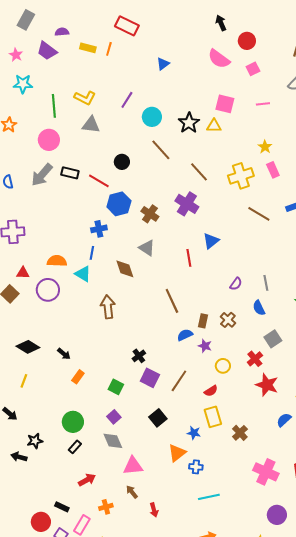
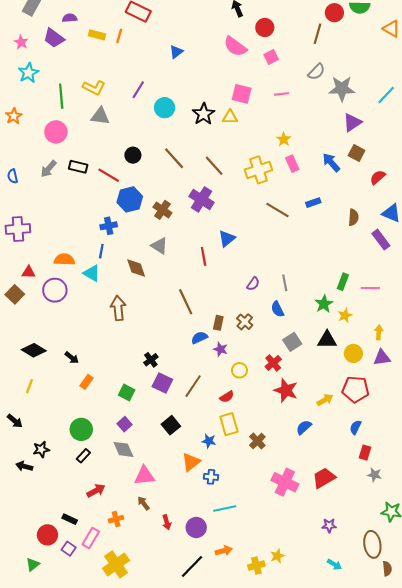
cyan star: (23, 84) -> (28, 73), turned -30
brown line: (161, 150) -> (174, 158), moved
gray arrow: (42, 175) -> (49, 169), size x0.7
purple circle: (277, 515) -> (196, 528), moved

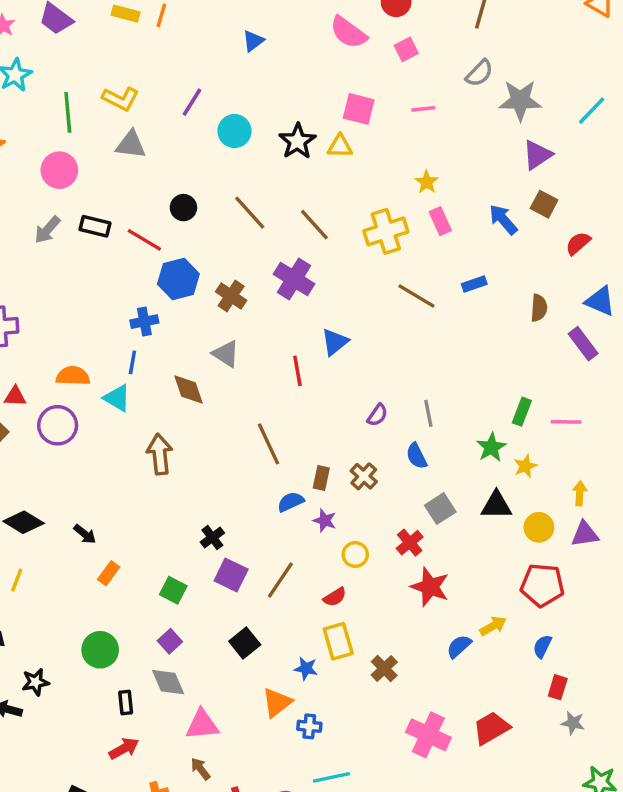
yellow arrow: (325, 400) -> (493, 626), moved
black rectangle: (83, 456) -> (126, 703), moved, turned -48

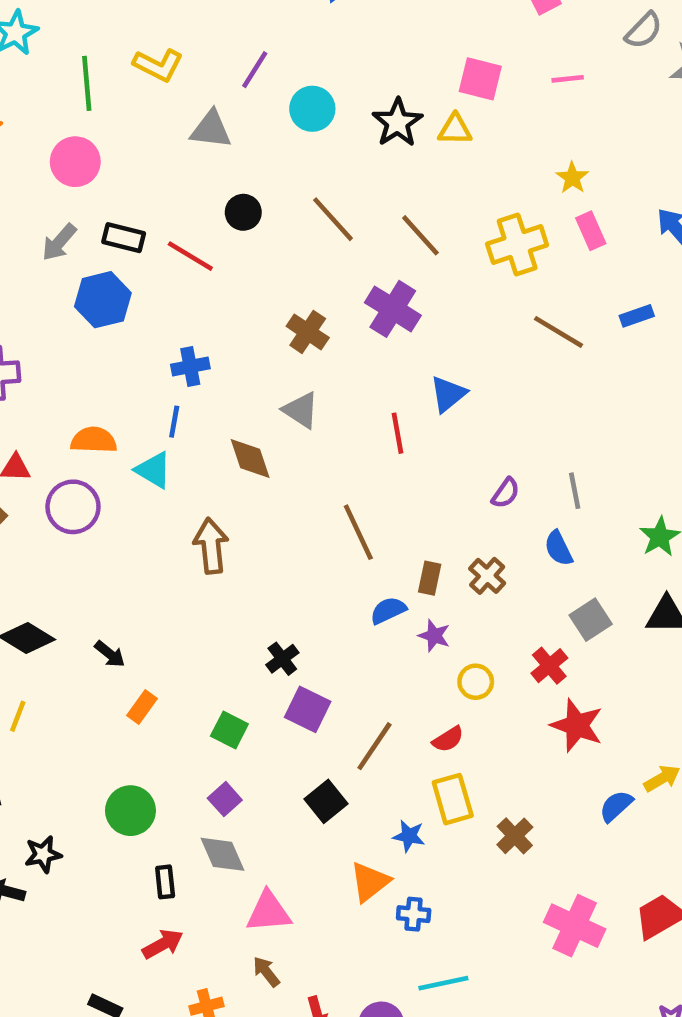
gray triangle: (131, 145) -> (211, 129), moved
blue hexagon: (178, 279) -> (103, 300), moved
brown line: (280, 580) -> (374, 746), moved

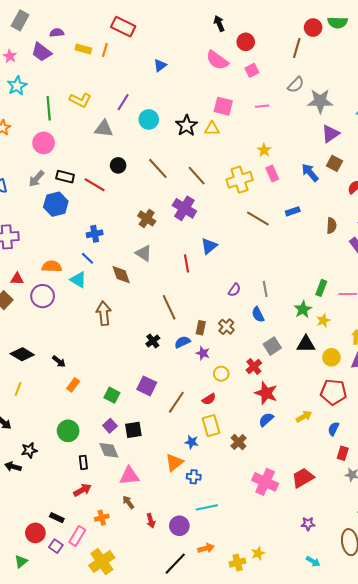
blue line: (174, 422) -> (87, 258), turned -56
black cross: (282, 659) -> (153, 341), moved
black square: (326, 801) -> (133, 430), moved, turned 30
blue semicircle: (616, 806) -> (266, 420), moved

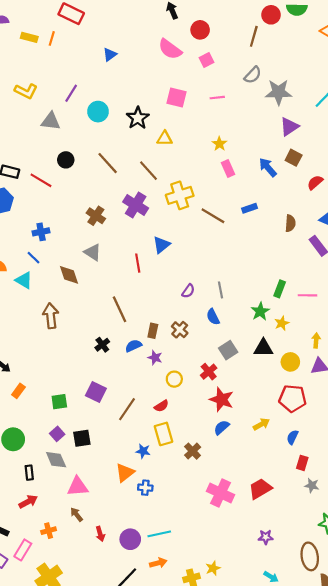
yellow triangle: (212, 129) -> (165, 138), moved
yellow cross: (240, 180) -> (180, 195), moved
green square: (112, 395) -> (59, 402), turned -35
cyan line: (207, 507) -> (159, 534), moved

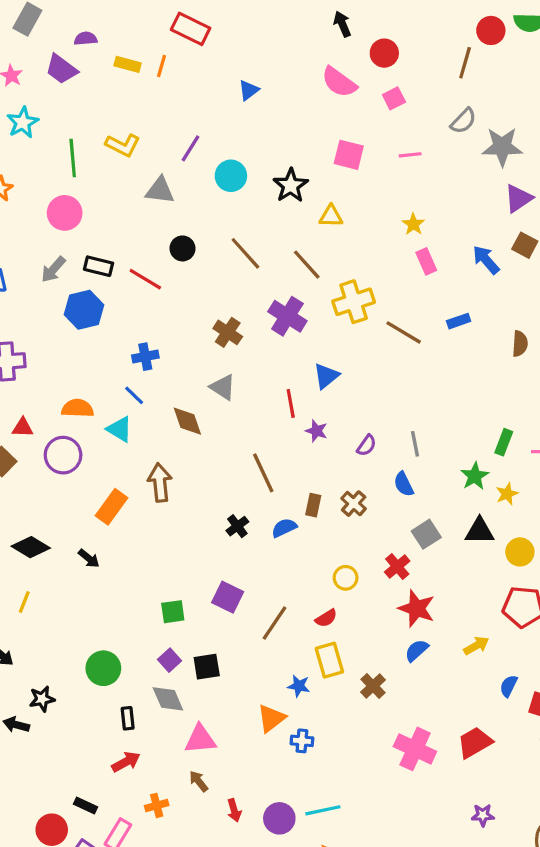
purple star: (155, 358) -> (316, 431), moved
orange rectangle: (18, 391) -> (111, 507), moved, size x1.5
blue semicircle: (293, 437) -> (509, 686), moved

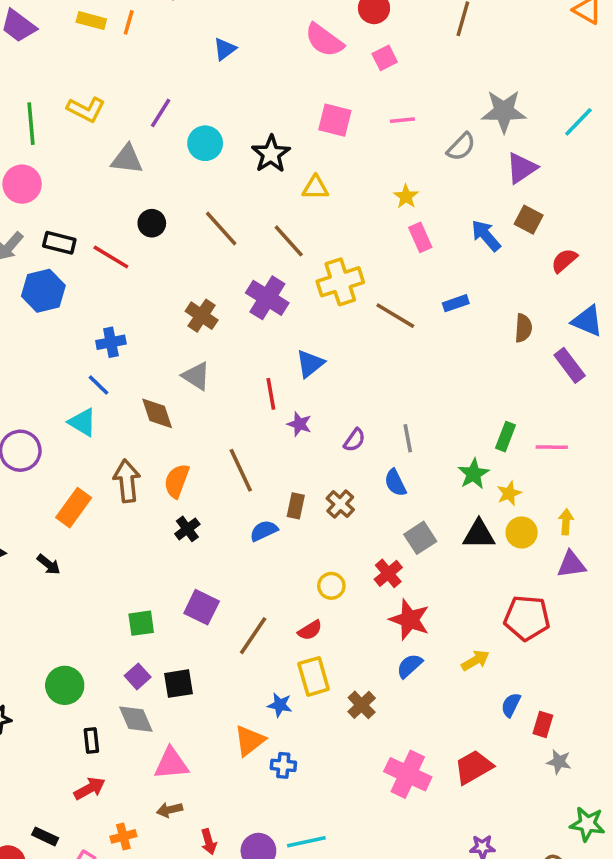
gray semicircle: (463, 121) -> (461, 147), moved
orange semicircle: (78, 408) -> (177, 481), moved, turned -72
black cross: (237, 526) -> (187, 529), moved
yellow circle: (520, 552) -> (522, 532), moved
brown arrow: (199, 781) -> (170, 810), turned -65

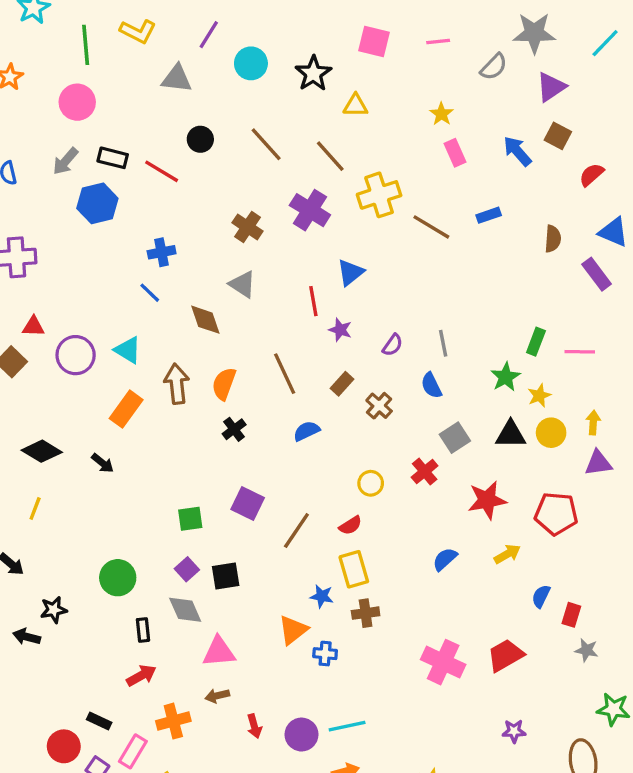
cyan triangle: (82, 422) -> (128, 350), moved
brown rectangle: (296, 506) -> (342, 384), moved, turned 30
red star: (410, 620) -> (487, 500), moved, turned -30
brown cross: (362, 705) -> (366, 613), moved, turned 36
orange cross: (123, 836) -> (173, 721), size x1.4

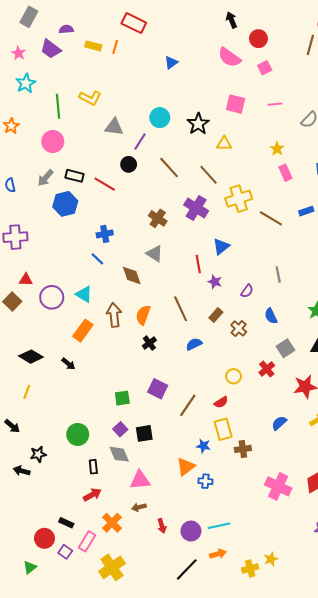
purple line: (209, 35) -> (140, 141), moved
gray line: (443, 343) -> (278, 274), moved
brown cross: (366, 613) -> (243, 449), moved
orange cross: (173, 721) -> (112, 523), turned -30

